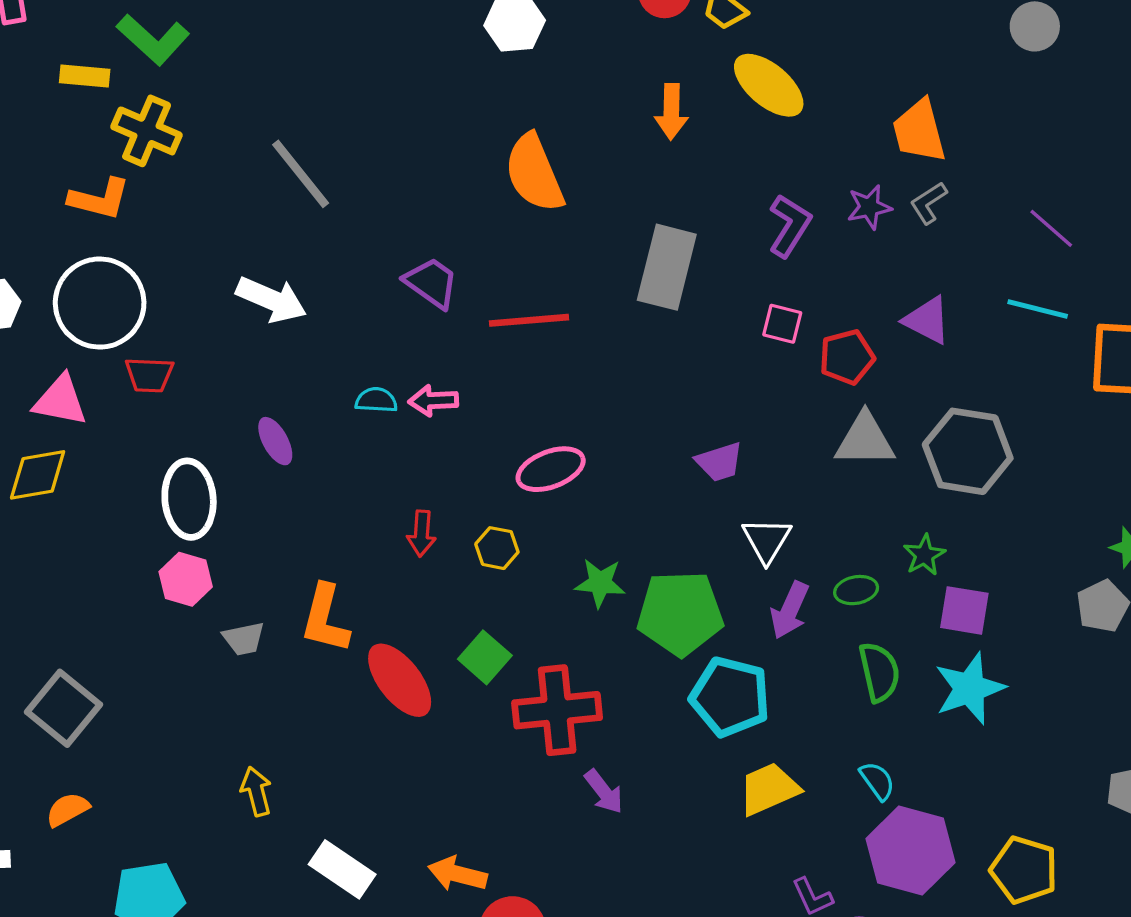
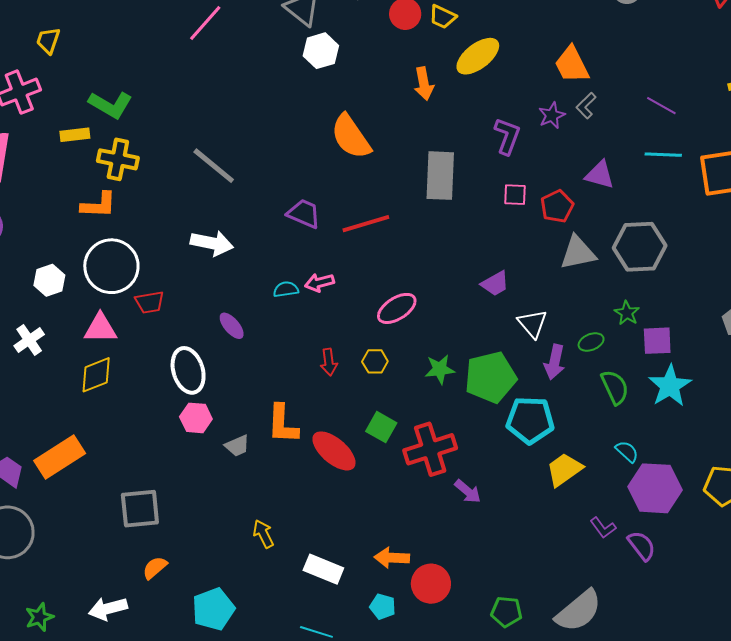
yellow ellipse: (769, 85) -> (478, 56), turned -66
gray square: (64, 708) -> (140, 509), turned -33

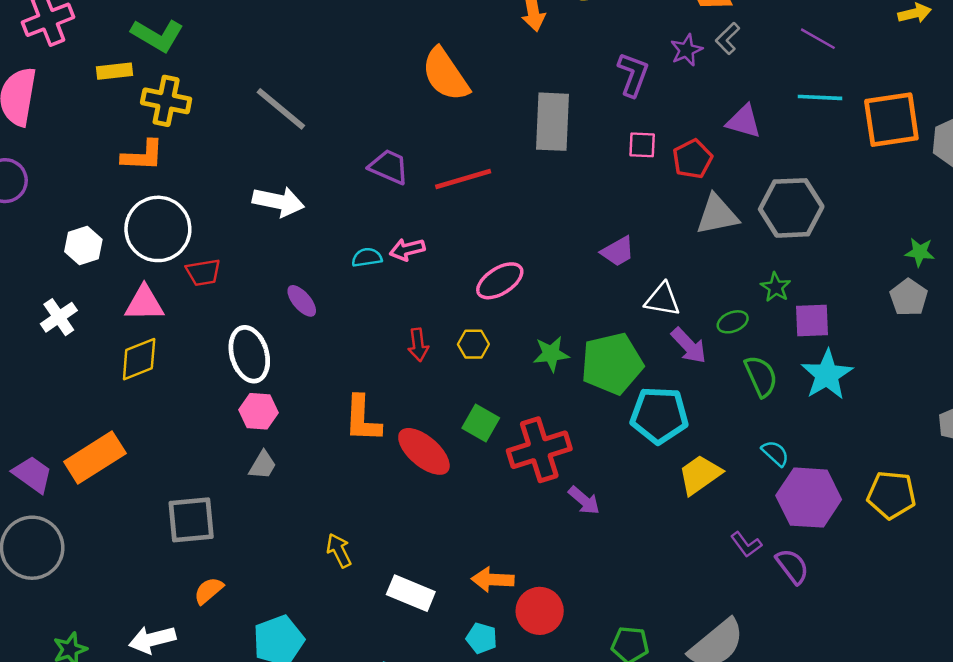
white triangle: (532, 324) -> (662, 300), turned -40
purple arrow: (555, 362) -> (689, 346), turned -56
gray trapezoid: (237, 446) -> (263, 465), moved, turned -36

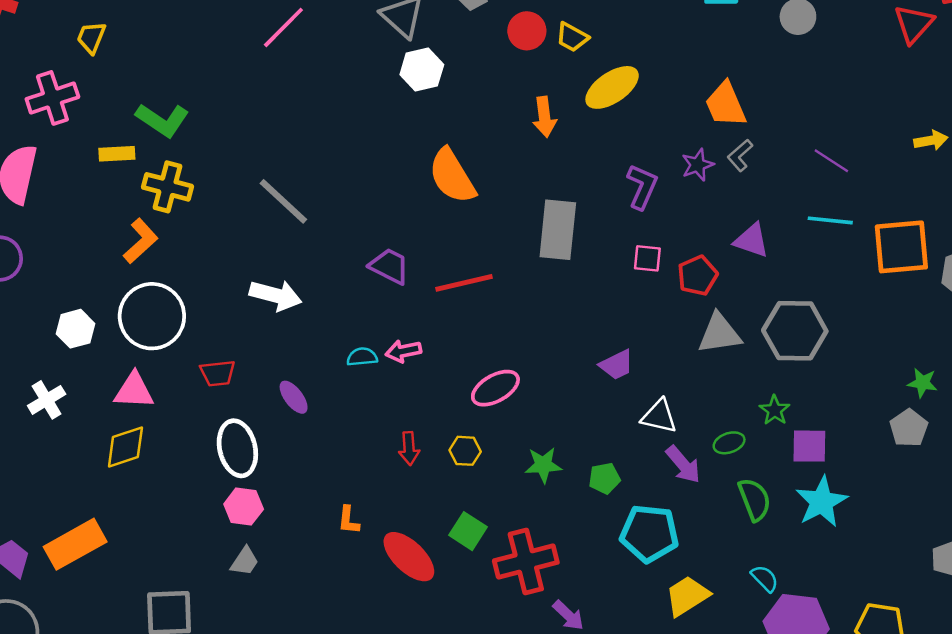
orange L-shape: (143, 156) -> (141, 241), turned -48
red trapezoid: (203, 272) -> (218, 373), moved
green pentagon: (612, 364) -> (604, 478), size x0.5
orange L-shape: (363, 419) -> (348, 520), size x0.6

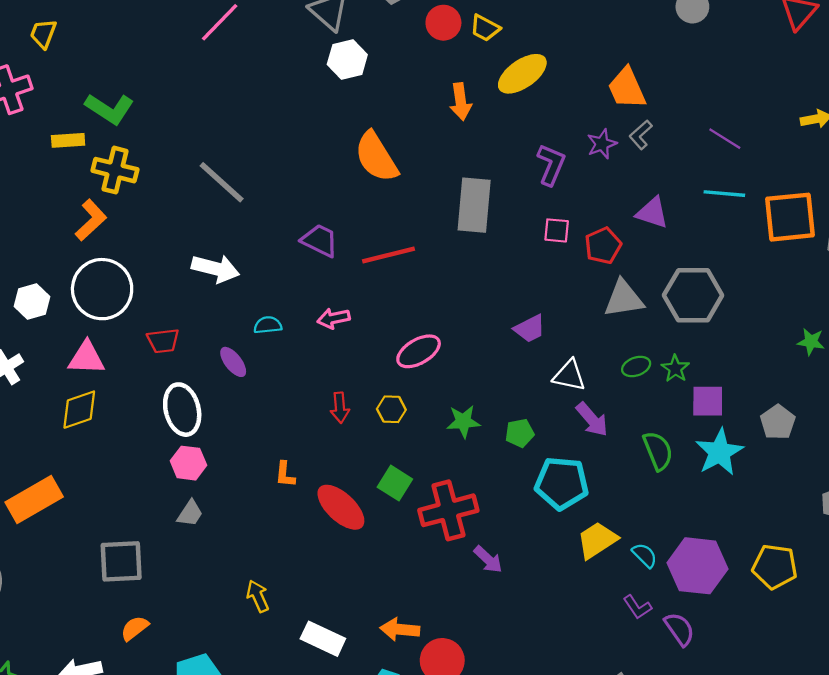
cyan semicircle: (362, 357) -> (268, 325), moved
gray pentagon: (909, 428) -> (778, 422), moved
green ellipse: (729, 443) -> (636, 366), moved
cyan semicircle: (765, 578) -> (645, 555), moved

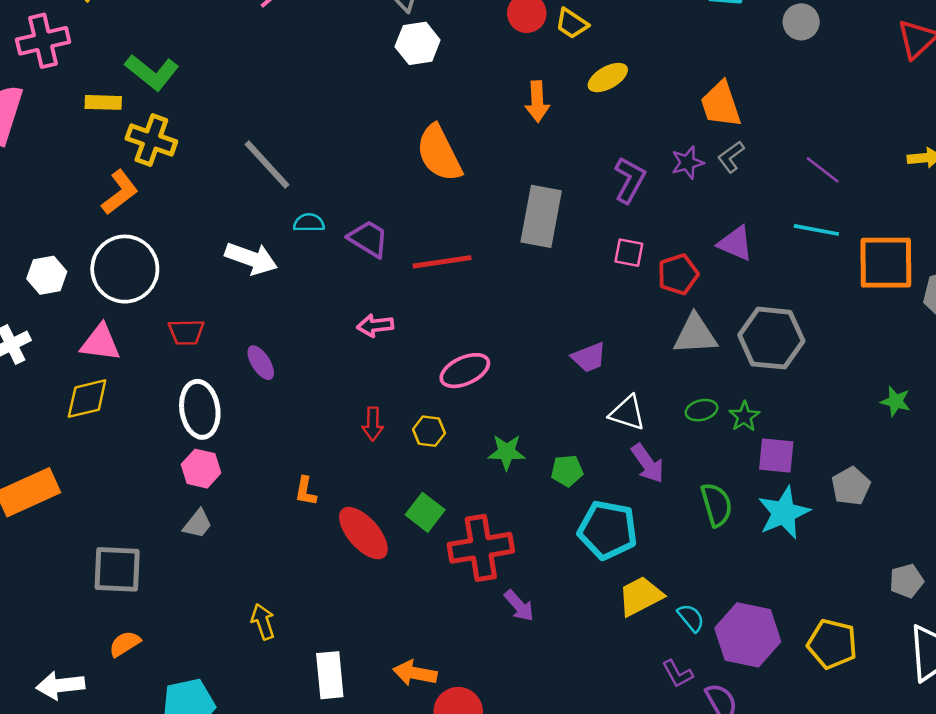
yellow ellipse: (522, 74) -> (608, 78), size x0.7
cyan semicircle: (268, 325) -> (309, 223), moved
white rectangle: (323, 639) -> (330, 675), turned 54

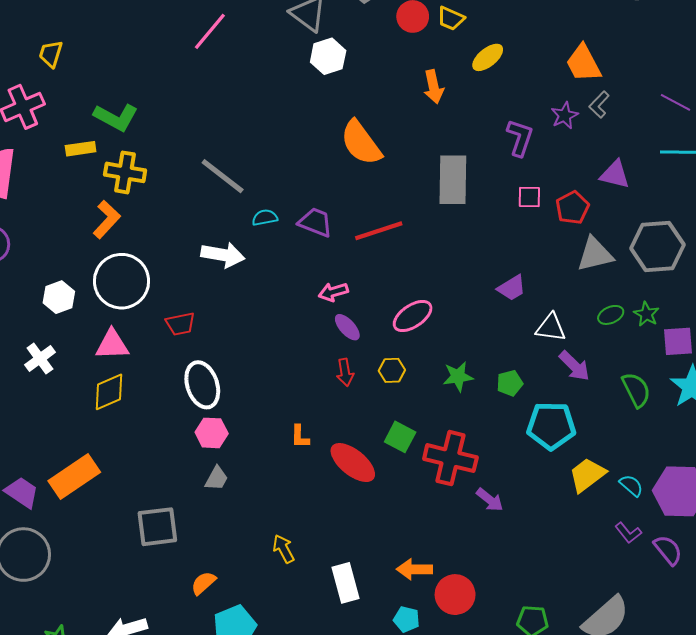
purple ellipse: (261, 363) -> (347, 327), moved
red cross: (481, 548) -> (450, 458), turned 33
orange semicircle: (125, 644) -> (203, 583), moved

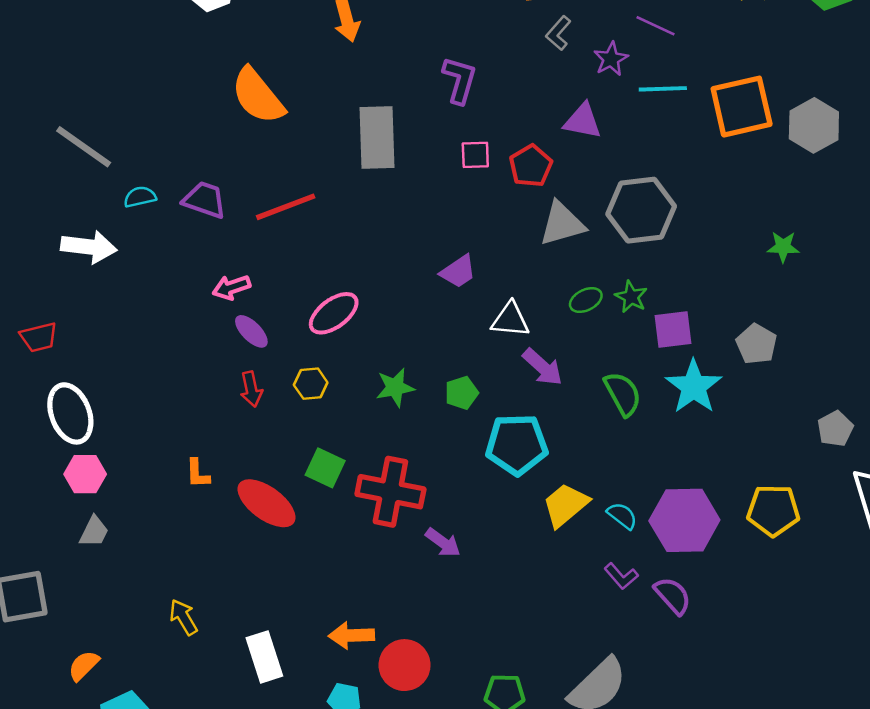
purple star: (565, 116) -> (611, 59), moved

